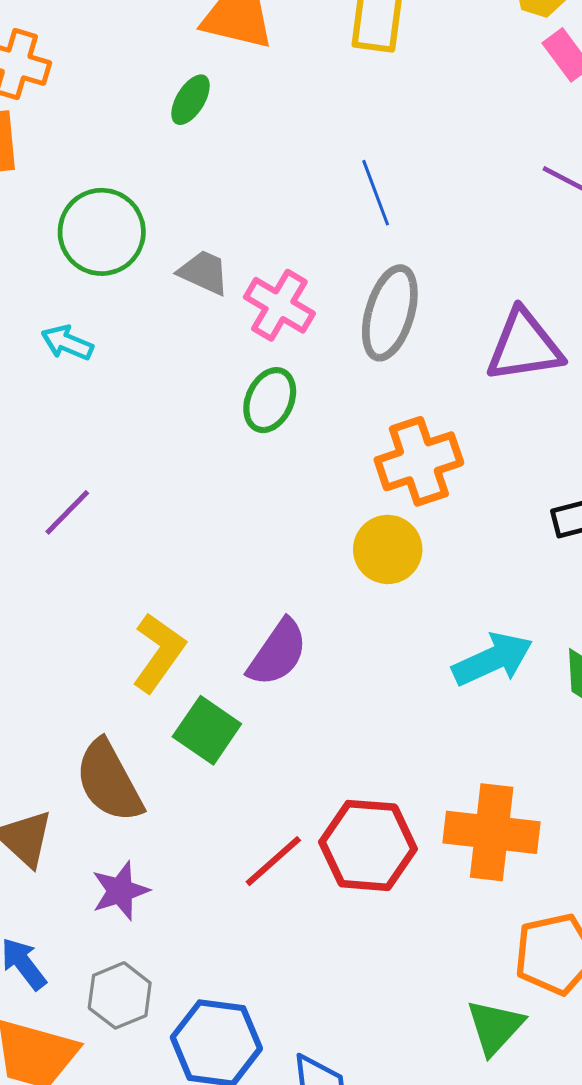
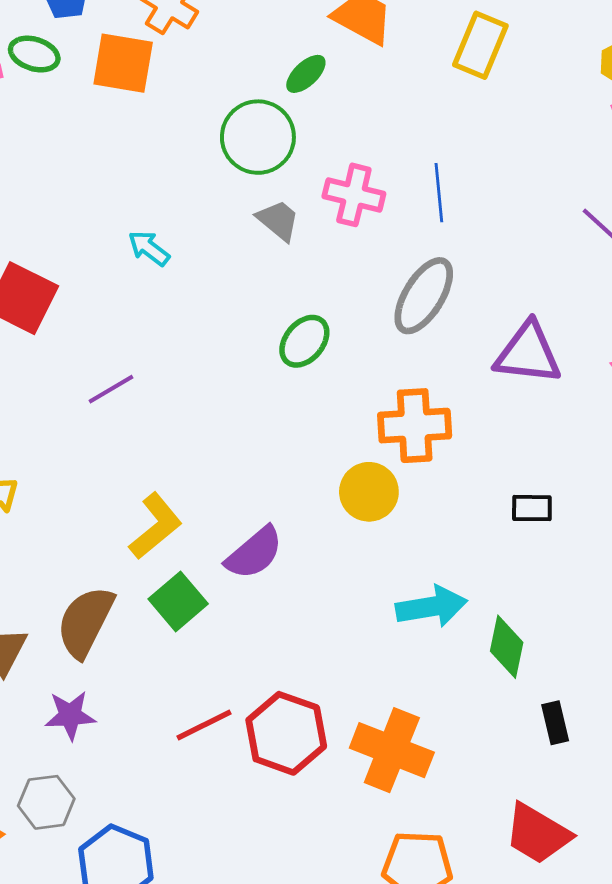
green circle: (102, 232) -> (258, 137), moved
pink cross: (279, 305) -> (354, 195), moved, turned -32
brown semicircle: (109, 781) -> (85, 622), turned 40

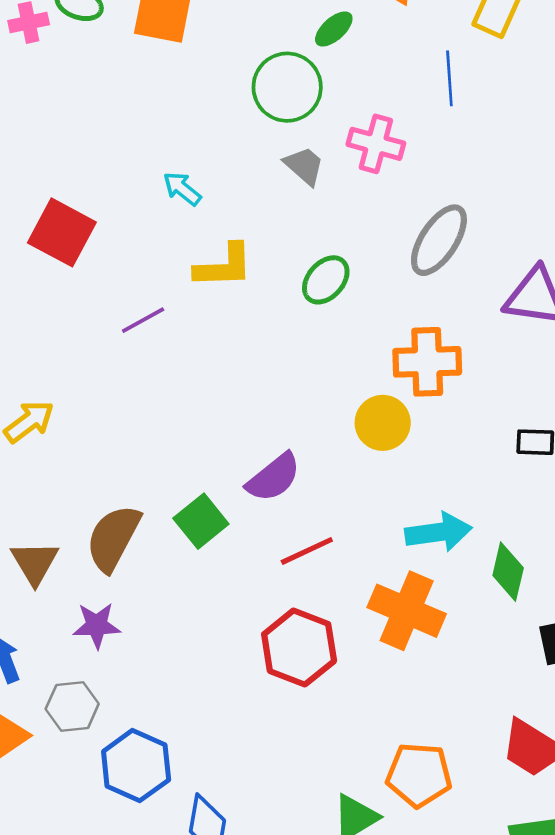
blue line: (439, 193) -> (449, 78), moved
yellow L-shape: (155, 526) -> (224, 266), moved, turned 36
red line: (204, 725) -> (307, 551), moved
orange cross: (392, 750) -> (407, 611), moved

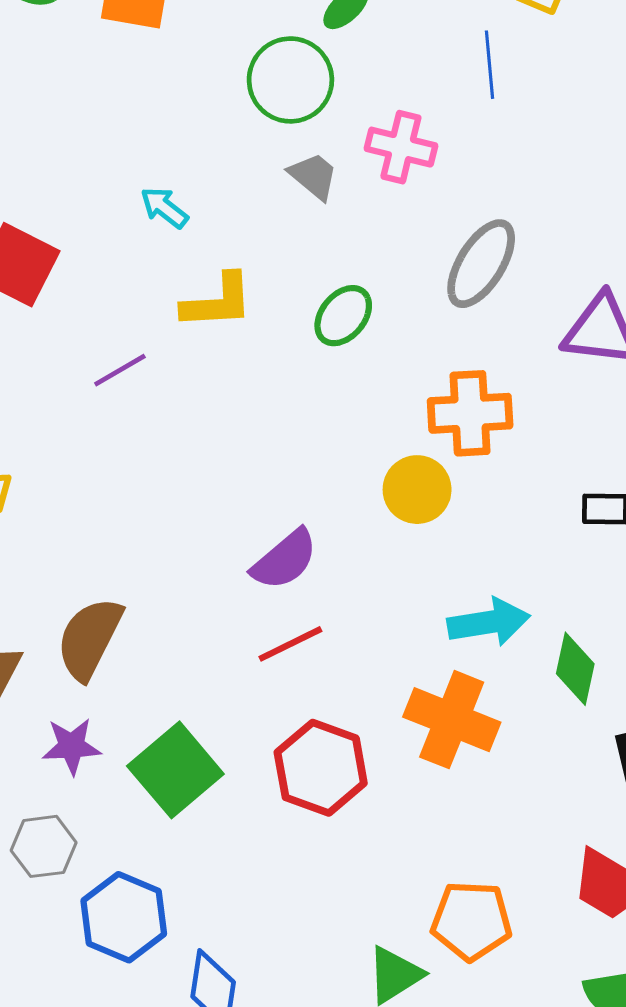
green square: (201, 521) -> (175, 770), moved, size x1.4
red line: (307, 551) -> (290, 644), moved

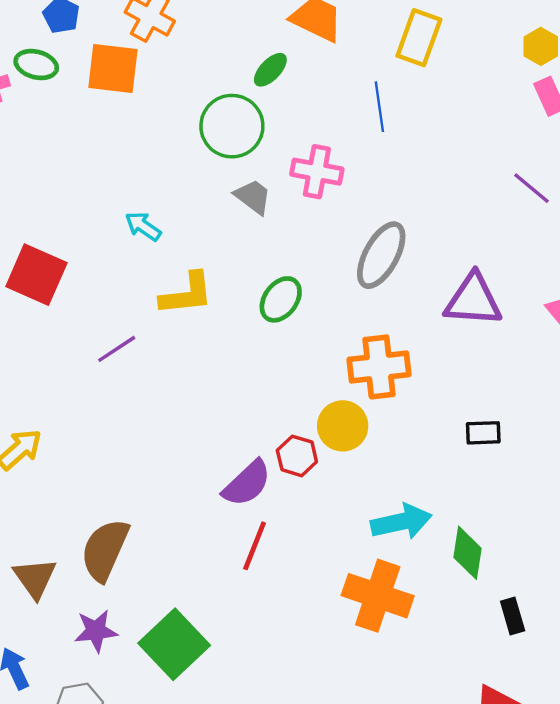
red line: (290, 644) -> (255, 546), turned -39
red hexagon: (321, 768) -> (297, 456), moved, size x0.6

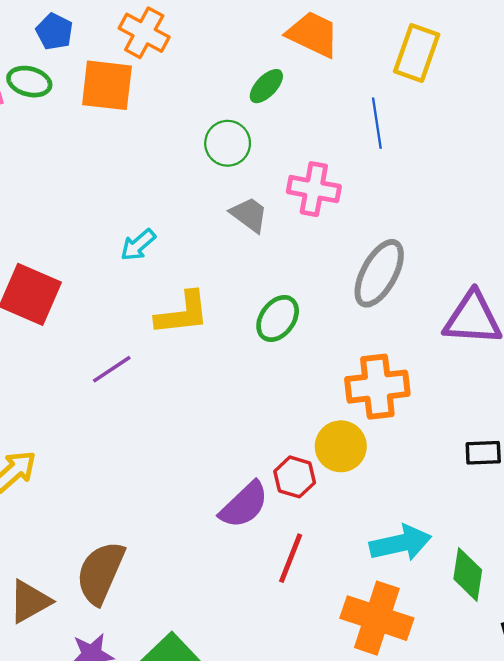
green circle: (232, 126) -> (228, 143), size x0.7
cyan arrow: (143, 226) -> (138, 245), turned -75
red line: (255, 546) -> (291, 558), moved
brown triangle: (35, 578) -> (30, 601), turned 36

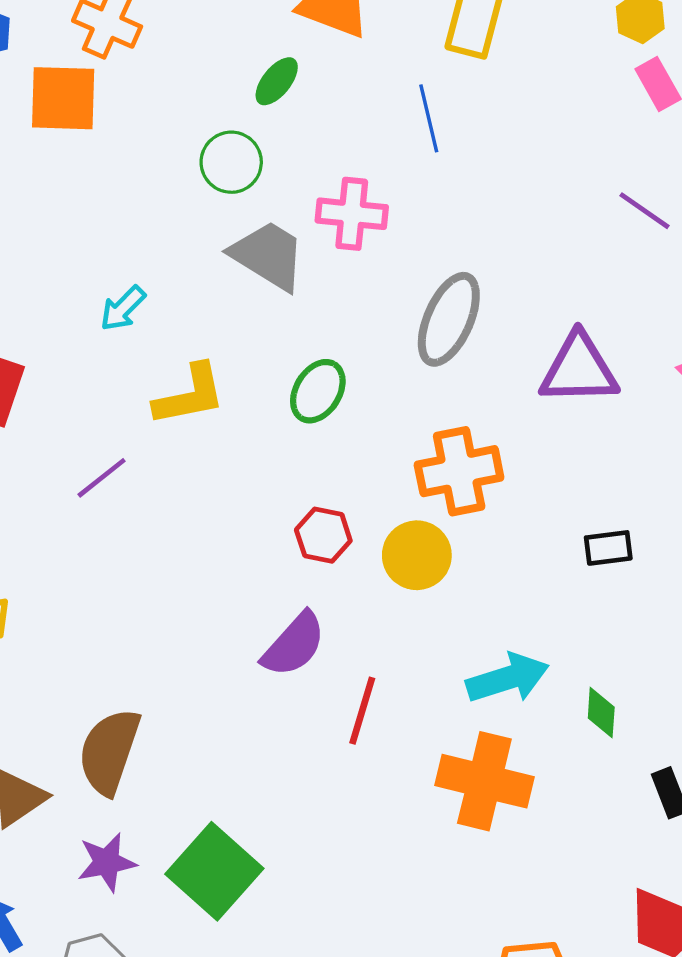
gray trapezoid: (249, 215) -> (268, 255), size x1.5
red hexagon: (295, 477) -> (323, 535), moved
green diamond: (468, 574) -> (601, 713), size x0.7

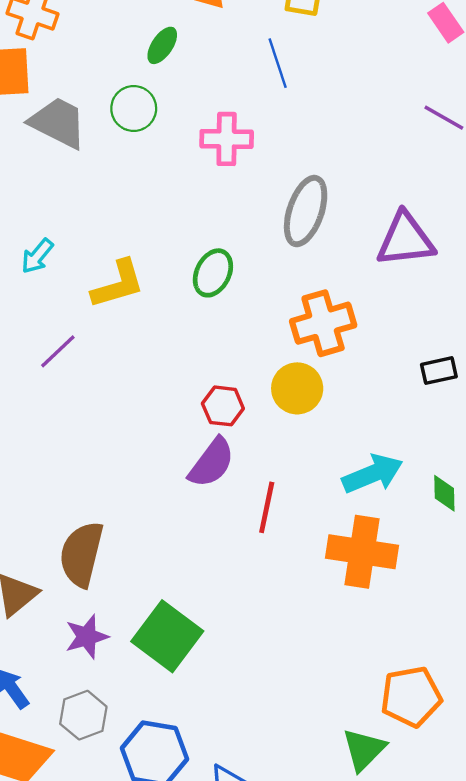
gray trapezoid: (268, 255) -> (58, 123), moved
cyan arrow: (123, 308) -> (37, 256), moved
red hexagon: (323, 535) -> (223, 406), moved

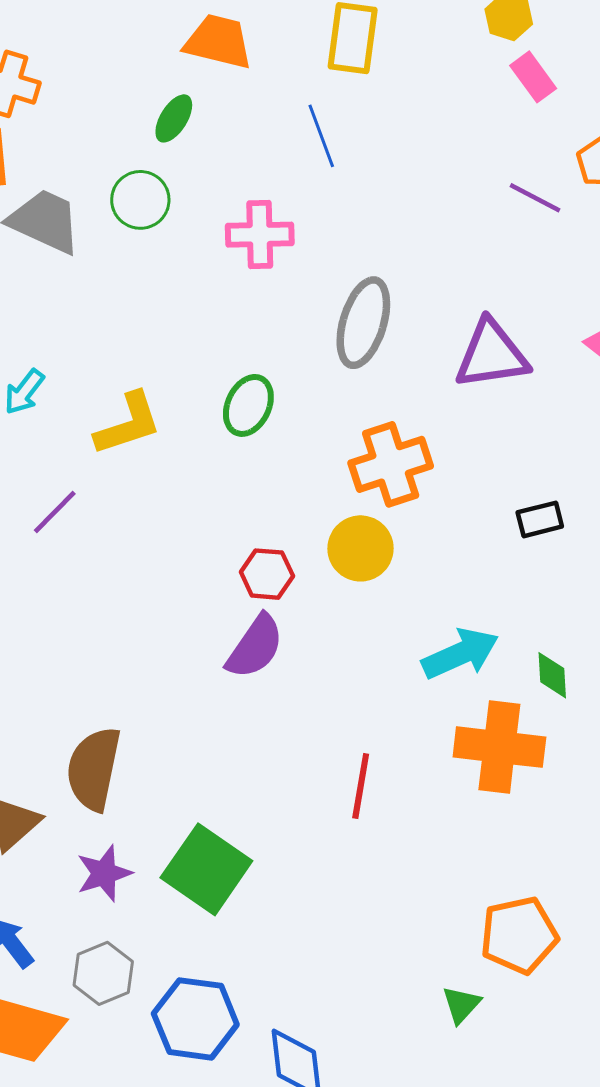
red line: (267, 507) -> (361, 786), moved
orange cross: (362, 552) -> (499, 747), moved
green triangle: (364, 750) -> (461, 1005), size x0.7

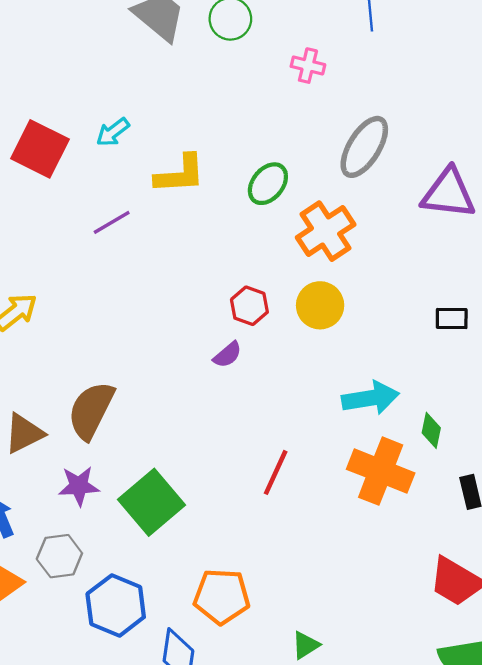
pink cross: (260, 235) -> (308, 66), size x0.7
orange cross: (391, 464) -> (326, 231), moved, turned -30
purple semicircle: (255, 647) -> (227, 355), size x0.6
orange pentagon: (519, 935) -> (222, 596), moved

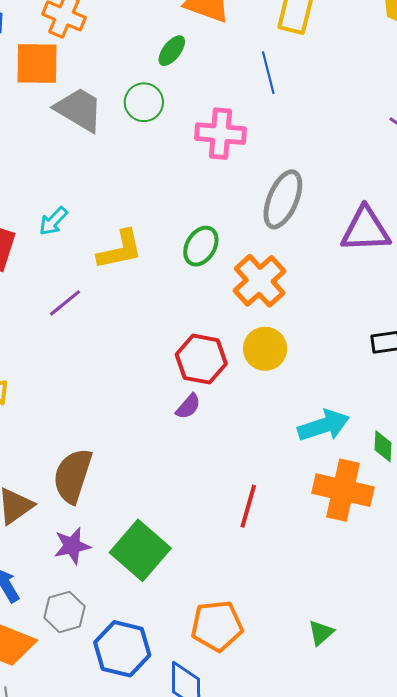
pink cross: (308, 66) -> (221, 134), size x1.6
red hexagon: (249, 306) -> (201, 359), size x1.4
green triangle: (306, 645) -> (321, 633), moved

